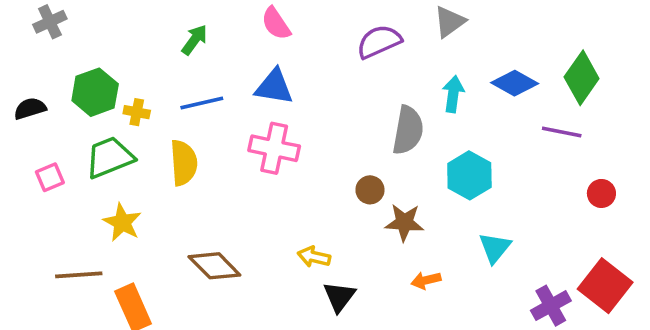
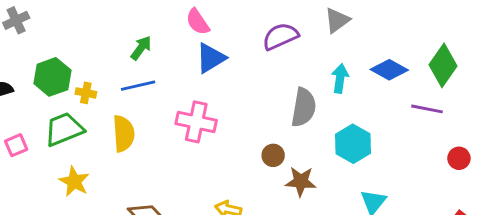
green arrow: (195, 40) -> (141, 48), moved
blue triangle: (274, 87) -> (211, 58), moved, turned -40

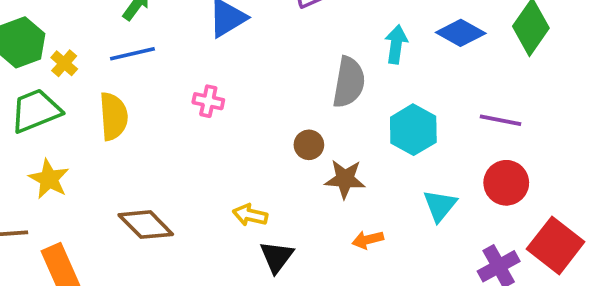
yellow cross: (86, 93) -> (64, 63), turned 30
purple line: (427, 109) -> (501, 120), moved
pink cross: (196, 122) -> (208, 101), size x0.6
red circle: (459, 158) -> (506, 183), moved, size x1.5

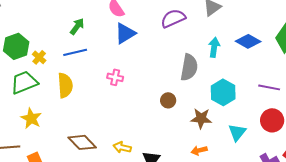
brown star: (345, 179) -> (201, 118), moved
yellow arrow: (250, 215) -> (122, 147), moved

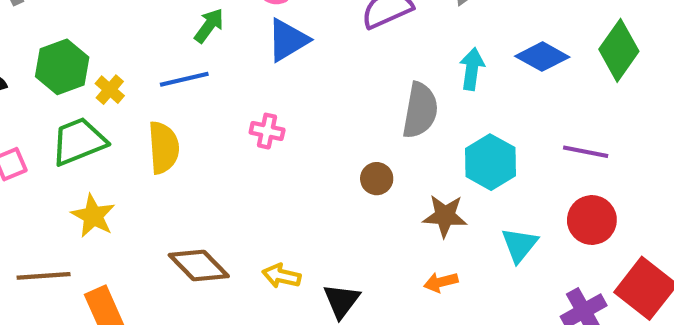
green arrow: (77, 26) -> (209, 25), moved

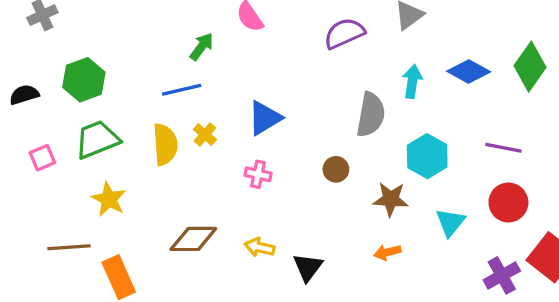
blue triangle: (288, 40) -> (265, 118), moved
yellow cross: (110, 90) -> (205, 134), moved
pink cross: (267, 131) -> (258, 174), moved
brown diamond: (199, 266) -> (193, 239), turned -45

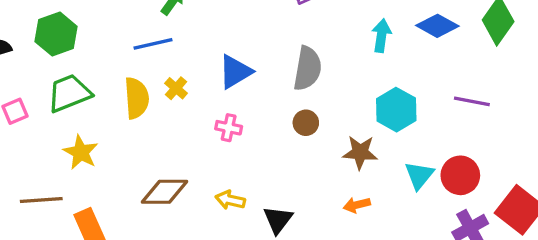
gray semicircle: (371, 115) -> (307, 69), moved
red circle: (508, 202) -> (460, 175), moved

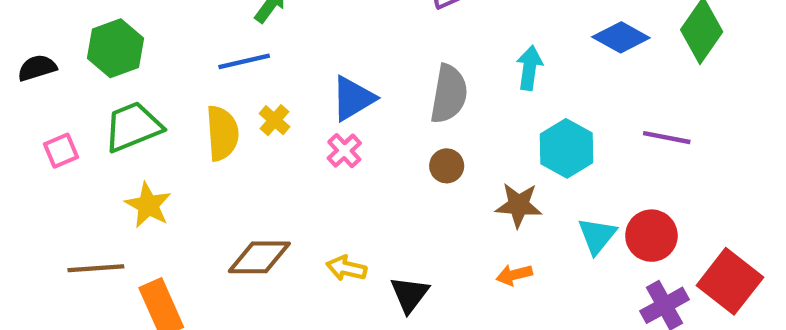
cyan arrow: (381, 36) -> (529, 68), moved
pink cross: (229, 128) -> (344, 151), moved, turned 35

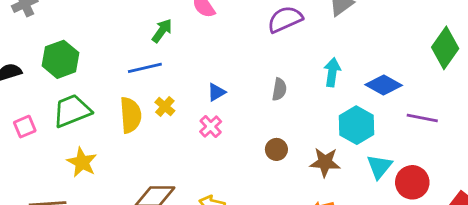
blue diamond: (621, 37) -> (384, 85), moved
gray semicircle: (449, 94) -> (279, 89), size x0.6
blue triangle: (353, 98) -> (216, 92), size x0.6
brown circle: (447, 166) -> (276, 149), moved
cyan triangle: (597, 236) -> (379, 167), moved

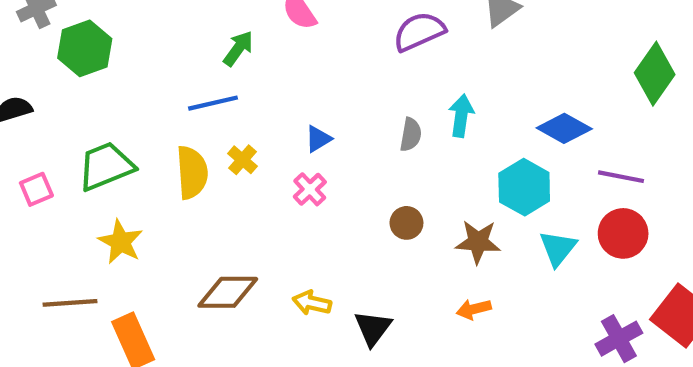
green hexagon: (60, 59) -> (85, 48), moved
cyan arrow: (332, 72) -> (461, 116), moved
red circle: (412, 182) -> (623, 233), moved

